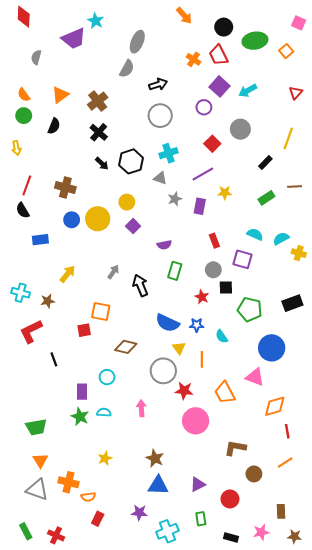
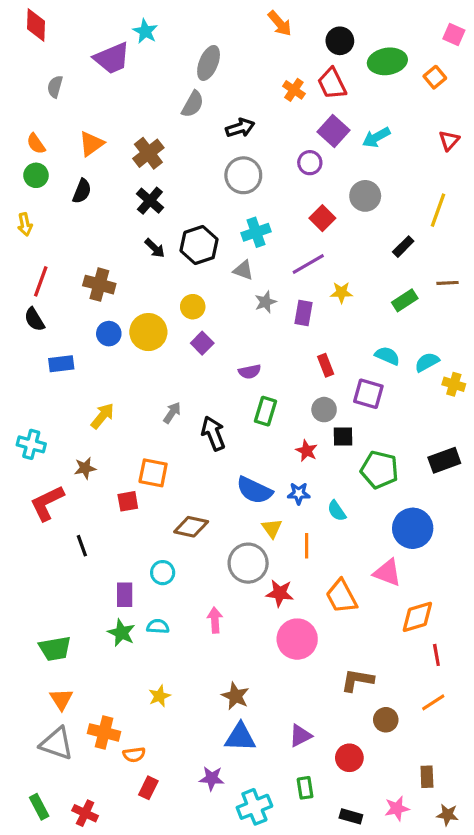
brown star: (48, 301) -> (85, 468), moved

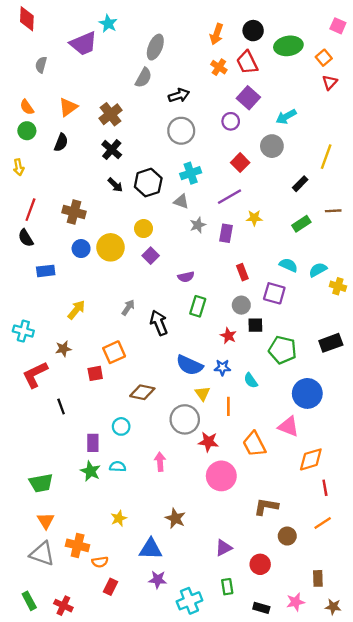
orange arrow: (280, 23) -> (217, 34), moved, turned 60
cyan arrow: (376, 137) -> (286, 117), moved
red triangle: (449, 141) -> (330, 82), moved
orange square: (153, 473) -> (114, 352), turned -35
blue triangle: (240, 737) -> (151, 549), moved

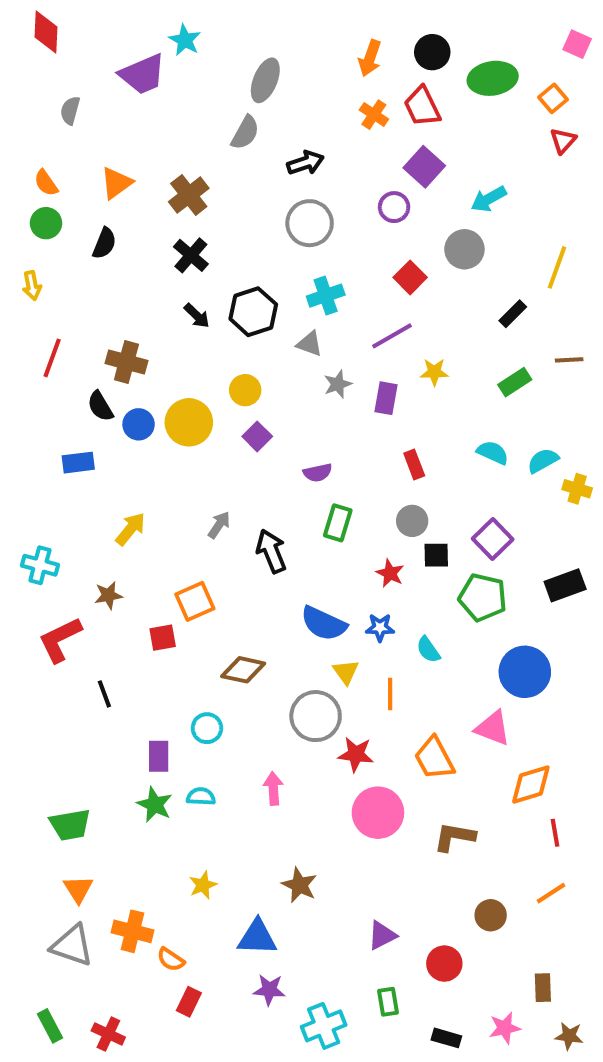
black semicircle: (26, 238) -> (100, 406), moved
purple square: (274, 293) -> (493, 539), moved, turned 30
brown L-shape: (266, 507) -> (454, 837), moved
orange semicircle: (100, 562) -> (171, 960), turned 42

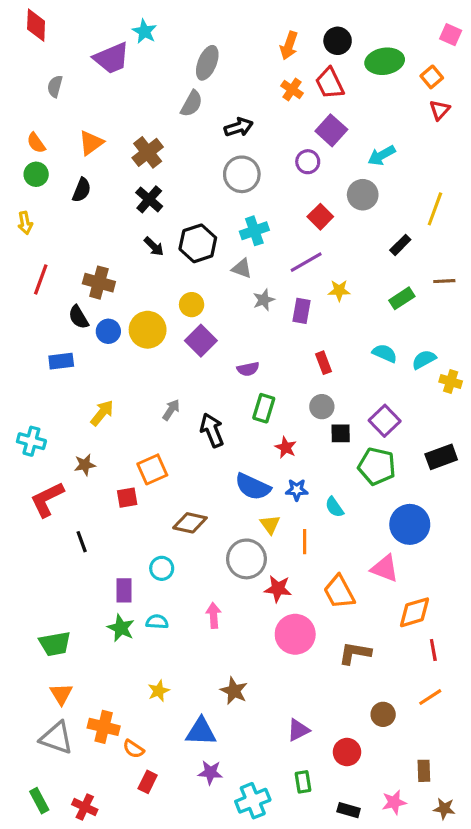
purple square: (257, 436) -> (201, 341), size x1.4
red star: (390, 573) -> (286, 447), moved

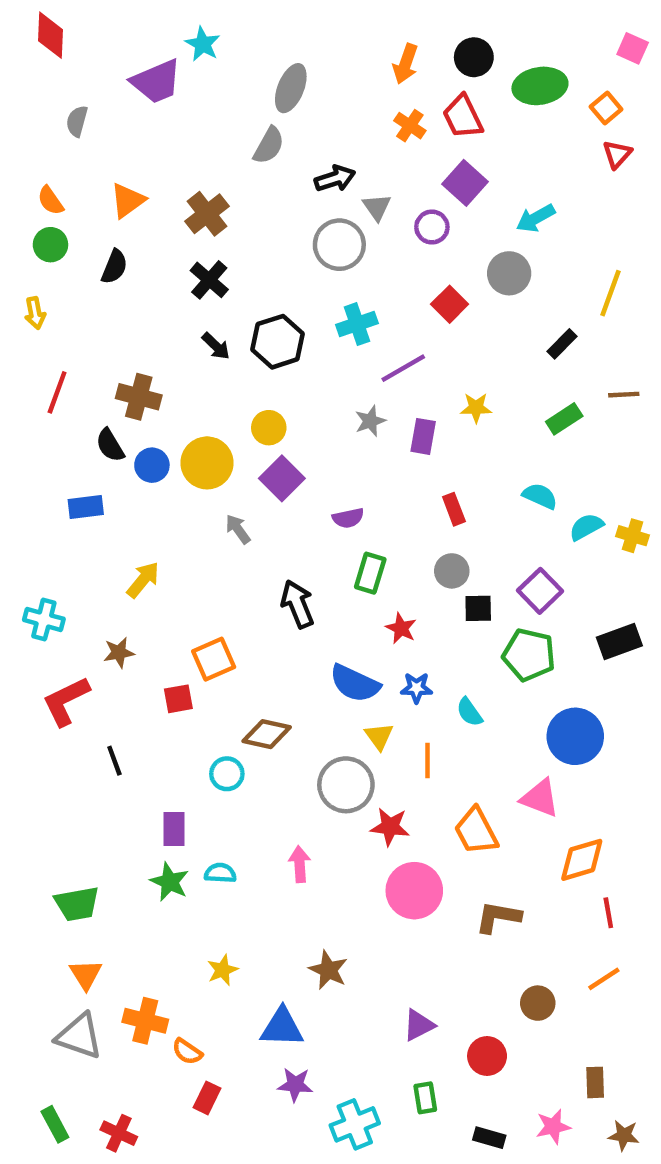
purple line: (306, 262) -> (403, 368), moved
gray triangle: (242, 268) -> (377, 207), moved, turned 35
cyan semicircle: (424, 360) -> (586, 527), moved
gray arrow: (171, 410) -> (238, 529), moved, turned -70
cyan circle: (162, 568) -> (227, 774), moved

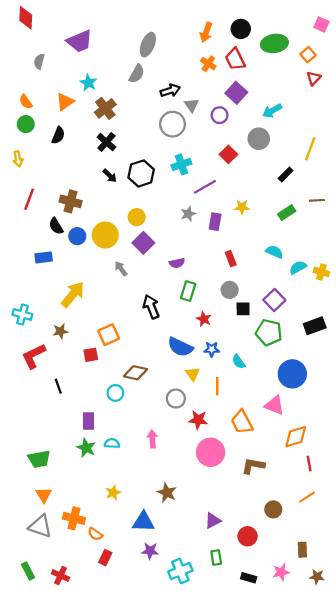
cyan star: (203, 44) -> (88, 83), moved
yellow arrow: (143, 580) -> (73, 294), size x1.4
gray circle: (346, 785) -> (176, 399), size x0.7

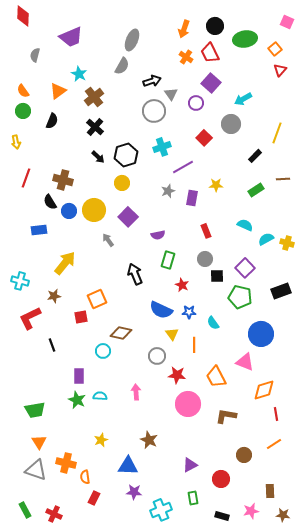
yellow circle: (137, 217) -> (122, 183), moved
orange semicircle: (95, 534) -> (85, 477), turned 48

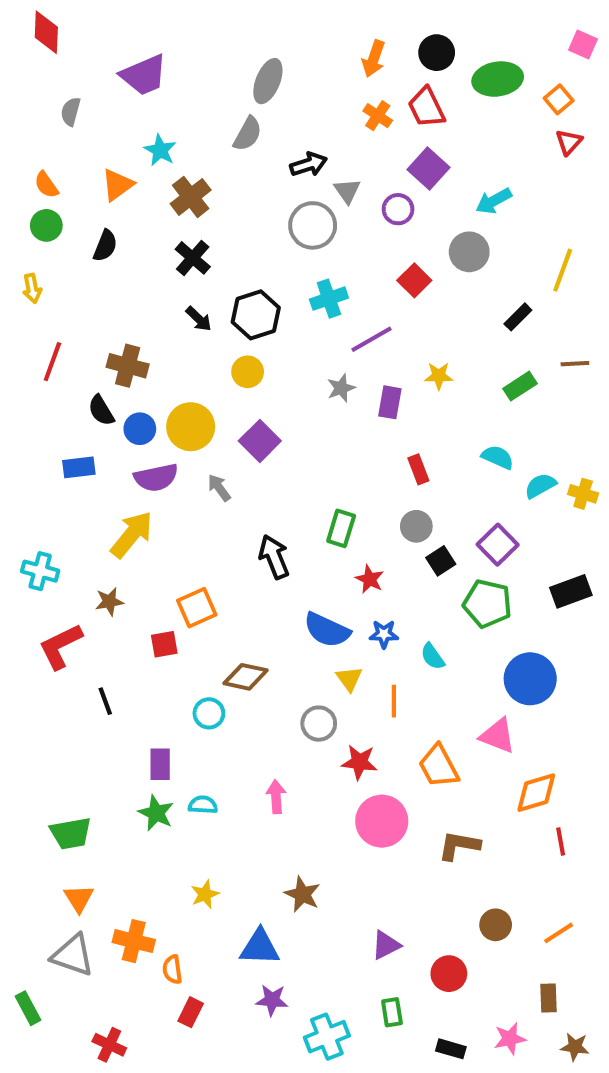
purple semicircle: (158, 235) -> (156, 478), moved, size x1.5
black square: (217, 276) -> (441, 561), turned -32
orange line: (274, 444) -> (559, 933), moved
green rectangle: (25, 510) -> (28, 1008), moved

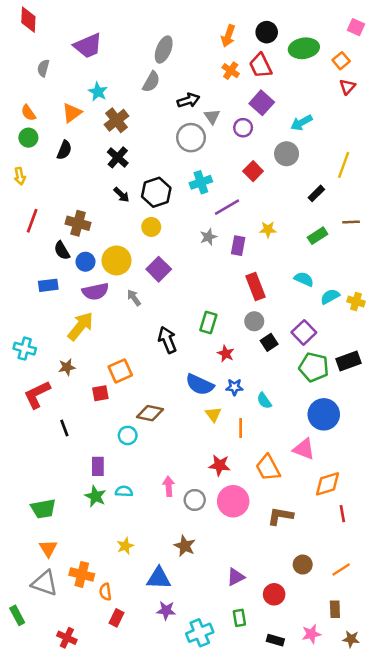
red rectangle: (418, 469) -> (255, 287), size x1.5
green pentagon: (487, 604) -> (314, 367), moved
gray circle: (319, 724) -> (195, 500), moved

